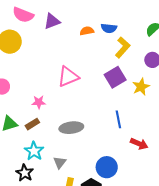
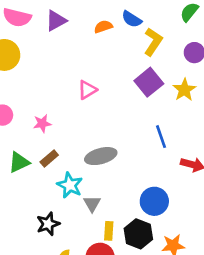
blue semicircle: (109, 28) -> (132, 19), turned 35
pink triangle: (68, 77) -> (87, 90), size x0.7
pink star: (39, 102) -> (42, 123), moved
cyan star: (34, 151) -> (70, 185), moved
black star: (25, 173) -> (48, 224), turned 30

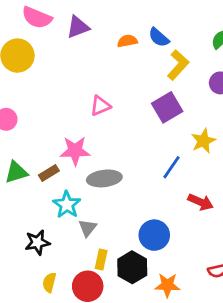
yellow star: (184, 90) -> (203, 141), moved
pink star: (42, 123) -> (75, 151), moved, size x1.5
blue line: (161, 137) -> (171, 167), turned 45

